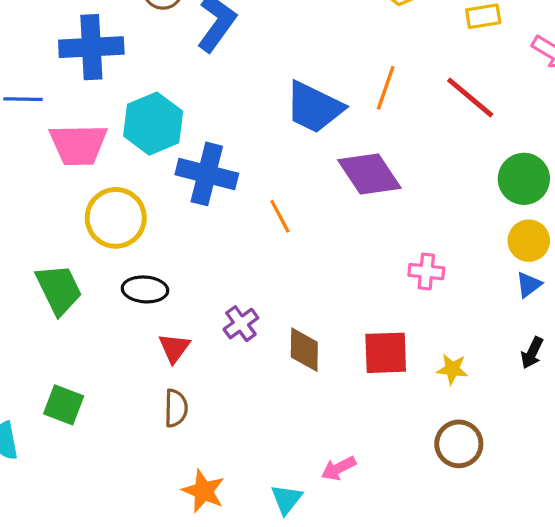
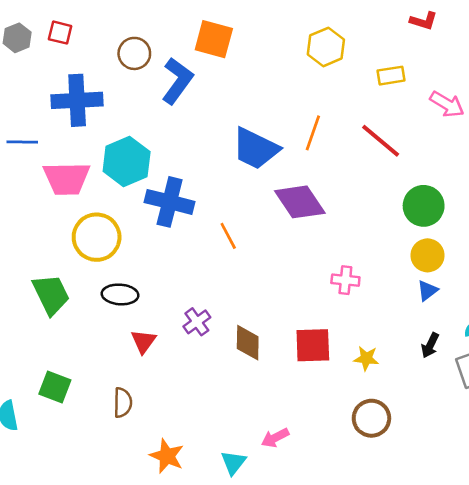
brown semicircle: (176, 408) -> (123, 403), moved

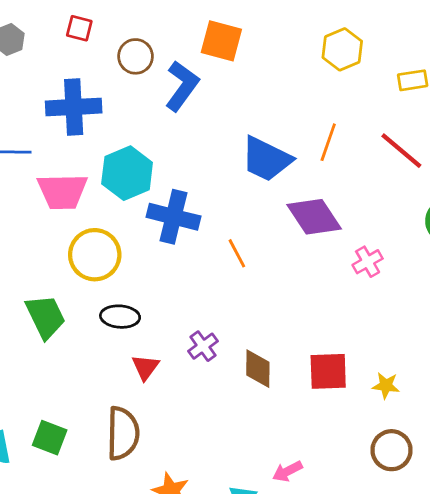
red square: (60, 33) -> (79, 28), moved
pink cross: (345, 280) -> (368, 262), moved, turned -36
green square: (55, 387) -> (50, 438), moved
brown semicircle: (123, 403) -> (123, 433), size x1.6

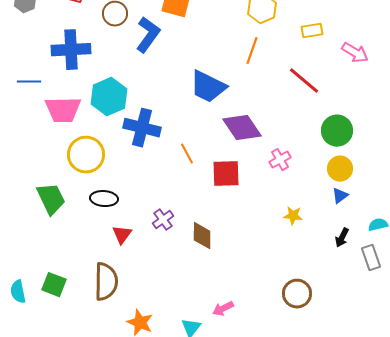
orange line: (328, 142) -> (252, 51), moved
red square: (328, 371) -> (226, 174), moved
yellow star: (386, 385) -> (293, 216), moved

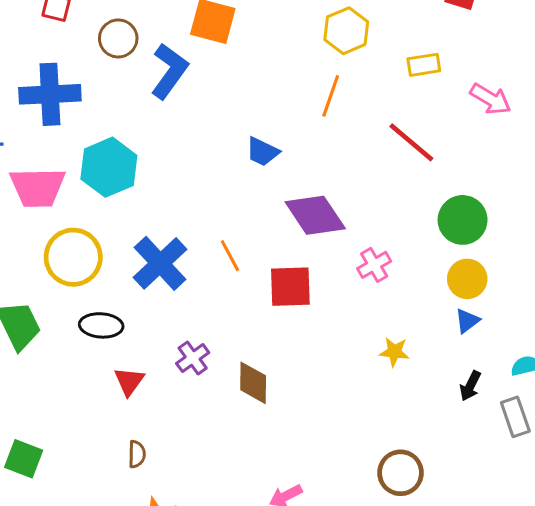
blue trapezoid: (208, 87) -> (262, 152), size x0.6
blue cross: (142, 128) -> (160, 263), moved, turned 33
brown semicircle: (106, 282) -> (137, 454), moved, size x0.5

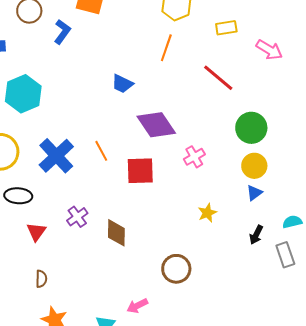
blue L-shape: (169, 71) -> (62, 32), size x0.7
yellow star: (394, 352) -> (207, 213), turned -30
brown circle: (401, 473) -> (176, 269), moved

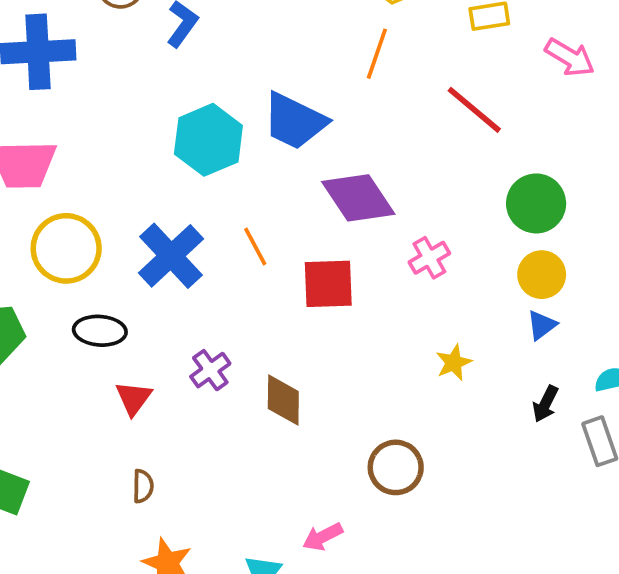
blue trapezoid: (122, 84) -> (295, 121), size x1.6
cyan hexagon: (23, 94) -> (208, 140), moved

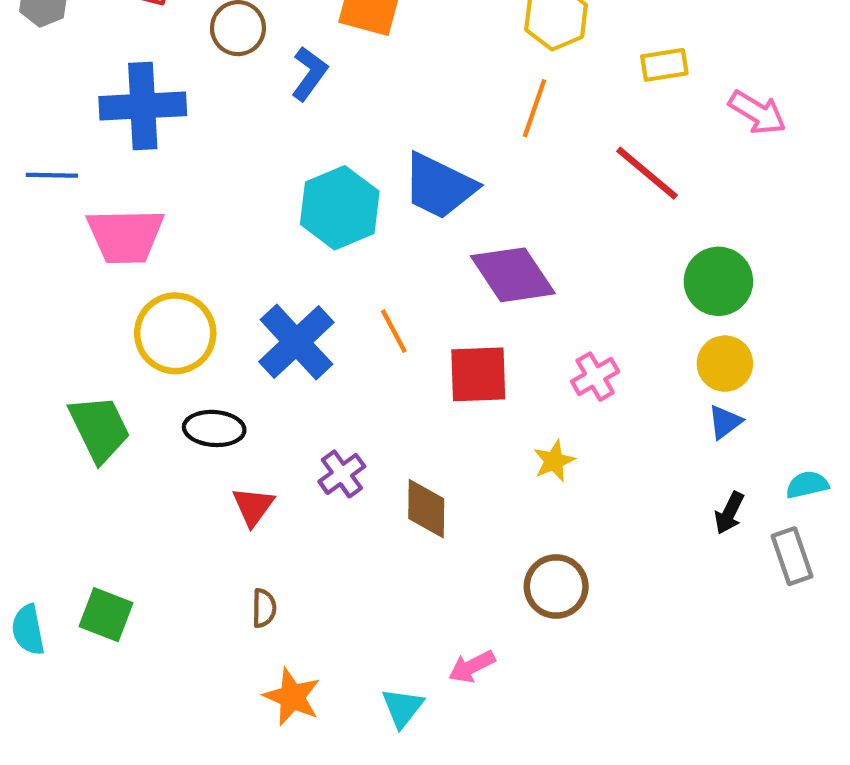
pink cross: (429, 258) -> (595, 377), moved
yellow star: (454, 363) -> (554, 461), moved

